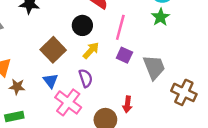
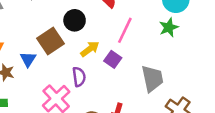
black circle: (82, 25) -> (75, 20), moved
purple square: (124, 55) -> (113, 59), moved
blue triangle: (51, 81) -> (28, 59), moved

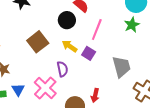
black circle: (75, 20) -> (67, 20), moved
yellow arrow: (90, 49) -> (70, 46), turned -105
blue triangle: (28, 59) -> (18, 90), moved

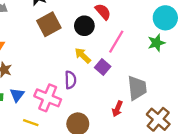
brown square: (38, 42) -> (49, 24), moved
pink cross: (45, 88) -> (48, 98), turned -30
red arrow: (95, 95) -> (117, 109), moved

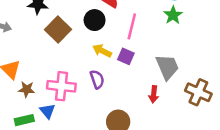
pink cross: (48, 98) -> (61, 86), moved

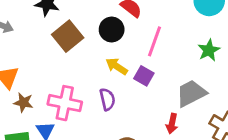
green star: (173, 15) -> (209, 50), moved
gray trapezoid: (167, 67) -> (191, 93), turned -100

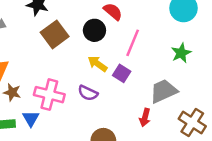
purple semicircle: (107, 99) -> (88, 93), turned 126

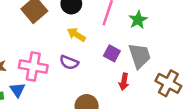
green star: (181, 53) -> (138, 20), moved
purple square: (122, 73) -> (112, 53), moved
gray trapezoid: (164, 91) -> (140, 56), turned 100

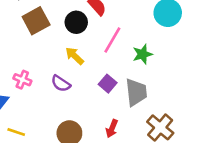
pink cross: (33, 66) -> (22, 80), size x0.6
red arrow: (124, 82) -> (112, 129), moved

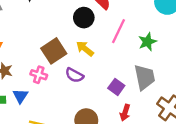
brown square: (36, 21) -> (54, 51), moved
purple square: (108, 84) -> (116, 87), moved

